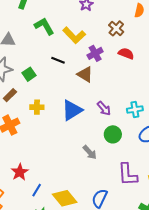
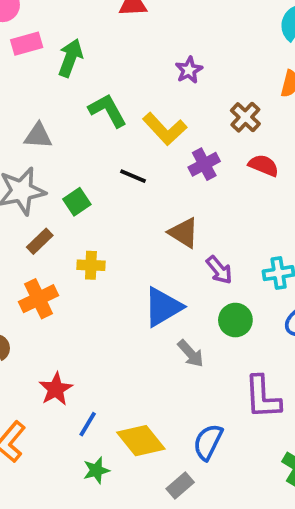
brown triangle: (85, 74) -> (184, 233), moved
blue triangle: (72, 110) -> (163, 307), moved

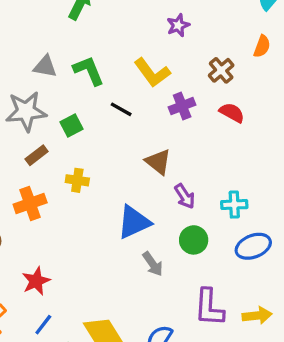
green L-shape: (108, 110) -> (89, 71), moved
blue line: (88, 424) -> (43, 325), moved

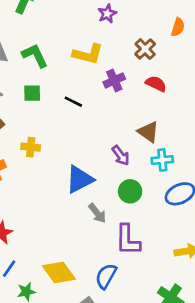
yellow L-shape: (152, 73) -> (88, 54), turned -36
black line: (121, 109) -> (73, 102), moved
green square: (72, 126) -> (32, 93), moved, turned 30
brown triangle: (158, 162) -> (148, 132), moved
purple L-shape: (209, 307) -> (128, 240), moved

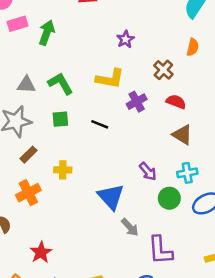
brown triangle: (148, 132) -> (182, 135), moved
blue triangle: (80, 179) -> (111, 197), turned -40
green circle: (130, 191) -> (169, 198), moved

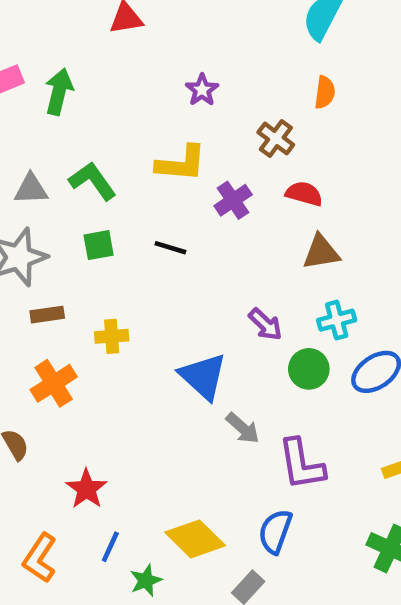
brown triangle: (182, 135) -> (321, 252), turned -35
brown rectangle: (29, 155) -> (47, 315), turned 42

